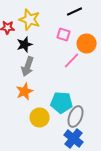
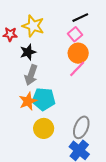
pink square: (64, 34) -> (75, 34), moved, turned 32
orange circle: (87, 44) -> (78, 53), moved
cyan pentagon: (62, 102) -> (44, 99), moved

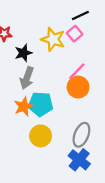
yellow star: (33, 26) -> (53, 39), moved
orange circle: (78, 53) -> (78, 87), moved

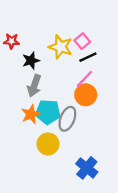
black line: (80, 15) -> (88, 57), moved
gray ellipse: (81, 135) -> (67, 119), moved

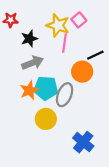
black line: (88, 57) -> (95, 55), moved
pink line: (85, 79) -> (65, 43), moved, turned -36
gray arrow: (34, 86) -> (33, 63), turned -130

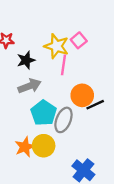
black line: (95, 55) -> (95, 105), moved
cyan pentagon: (46, 88) -> (44, 113), turned 30
orange star: (29, 90) -> (25, 147), moved

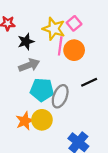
orange circle: (82, 95) -> (74, 50), moved
cyan pentagon: (44, 113) -> (42, 90), turned -30

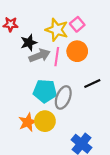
pink line: (60, 46) -> (57, 57), moved
gray arrow: (29, 65) -> (40, 56), moved

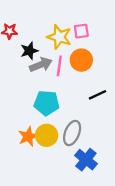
pink square: (77, 24) -> (81, 31), turned 32
gray ellipse: (63, 97) -> (72, 133), moved

